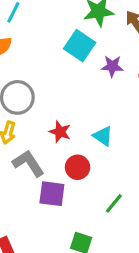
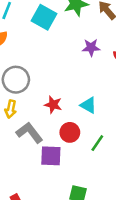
cyan square: (80, 46) -> (44, 17), moved
green line: (114, 203) -> (97, 143), moved

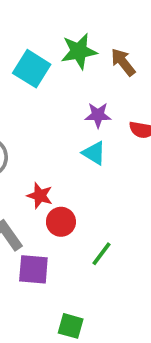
cyan triangle: (88, 105) -> (94, 153), moved
red circle: (70, 132) -> (61, 222), moved

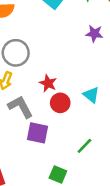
cyan triangle: (94, 153) -> (91, 95), moved
green line: (101, 254) -> (84, 146), moved

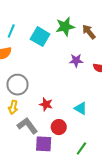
red circle: (60, 103) -> (59, 127), moved

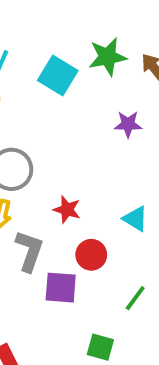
gray L-shape: (27, 126) -> (29, 251), turned 55

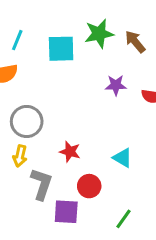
cyan square: (58, 76) -> (61, 49), turned -32

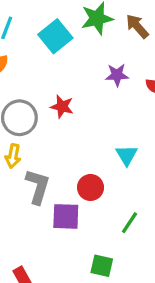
cyan square: (61, 49) -> (55, 36), turned -36
red star: (70, 152) -> (62, 107), moved
cyan triangle: (123, 158) -> (127, 155), turned 30

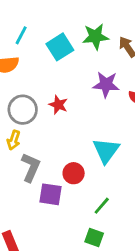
purple star: (117, 75) -> (106, 84), size x1.4
cyan triangle: (127, 155) -> (106, 151), size x1.5
green square: (102, 266) -> (94, 237), moved

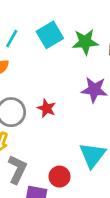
cyan square: (60, 47) -> (50, 35), moved

